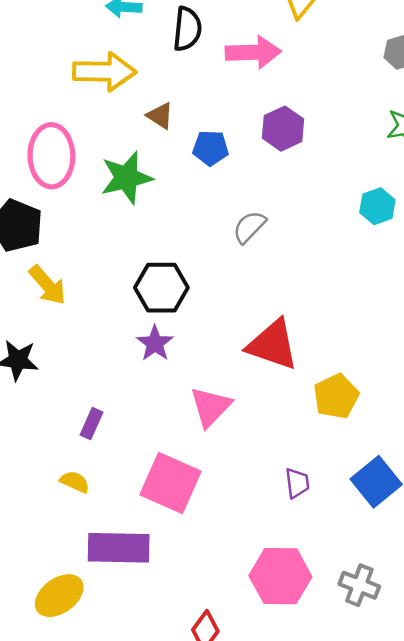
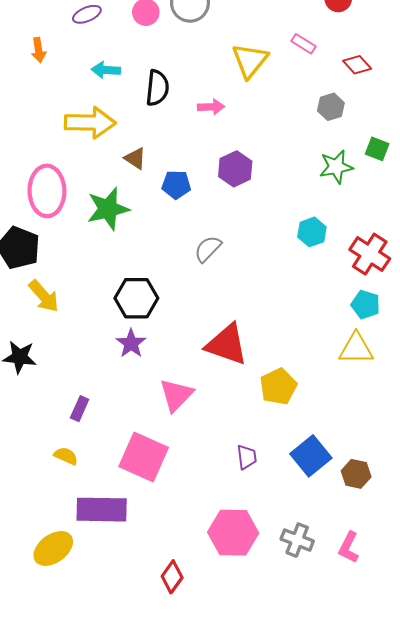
pink arrow: (253, 52) -> (211, 107), size x0.6

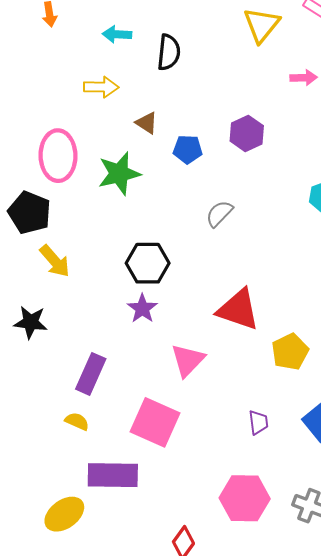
pink arrow: (211, 107) -> (304, 78), moved
yellow arrow: (90, 123) -> (101, 87), size x0.7
purple rectangle: (80, 409) -> (91, 374), size x1.6

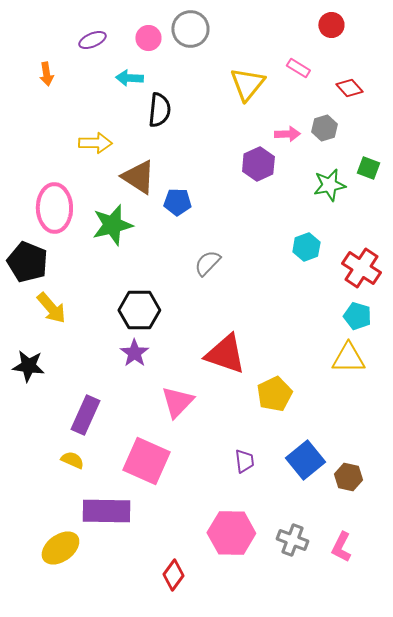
cyan arrow: (117, 34) -> (129, 78), moved
brown triangle: (147, 123) -> (138, 177), size x1.6
purple hexagon: (247, 133) -> (258, 164), moved

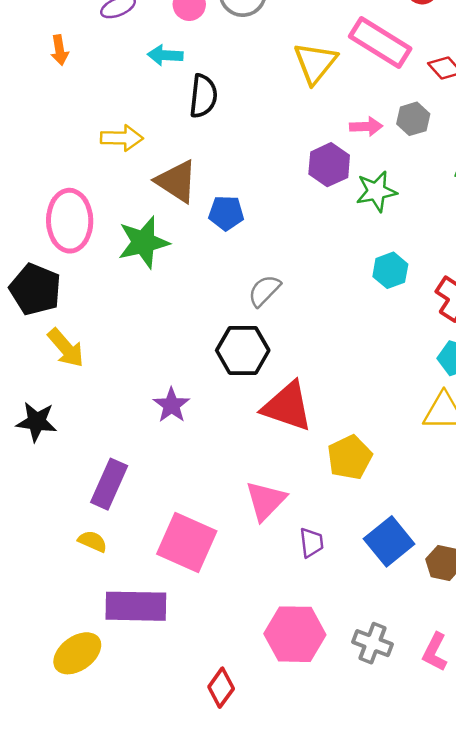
pink rectangle: (298, 68) -> (380, 43), size x2.0
green star: (329, 185) -> (376, 191), moved
black hexagon: (139, 310) -> (243, 350), moved
pink triangle: (177, 402) -> (266, 501), moved

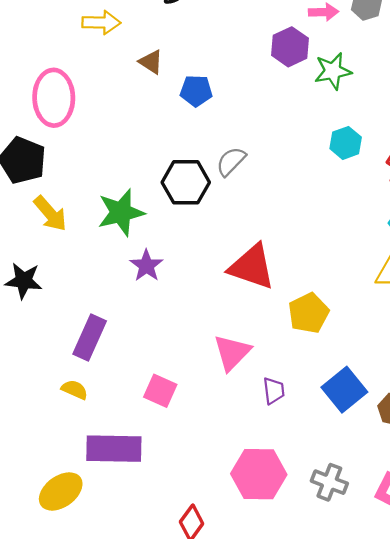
brown triangle: (177, 181) -> (151, 62), size x0.6
green star: (143, 242) -> (121, 212), moved
black hexagon: (243, 350) -> (186, 182), moved
pink square: (187, 543) -> (160, 391), size x0.6

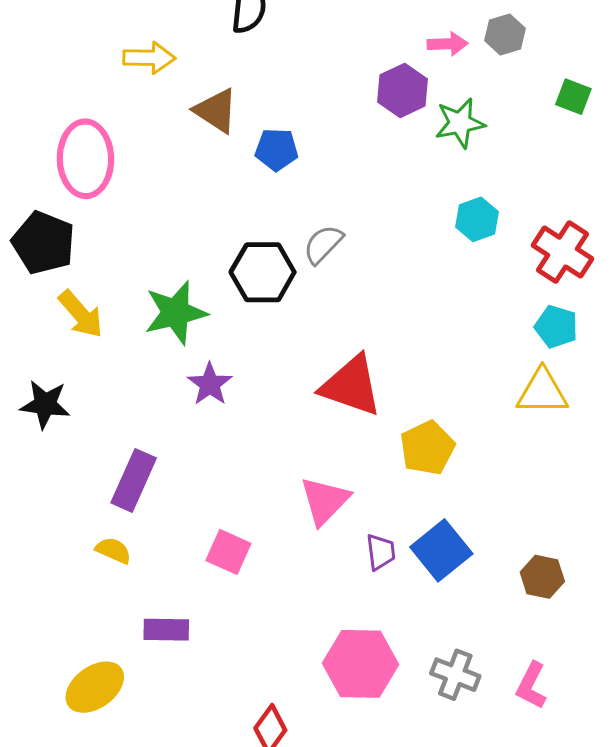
brown triangle: (151, 62) -> (216, 111), size x1.4
blue square: (344, 390) -> (441, 550), moved
purple rectangle: (114, 449) -> (166, 630), size x0.6

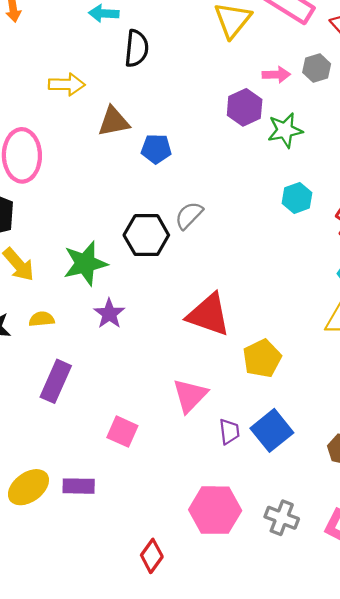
brown triangle: (216, 111) -> (114, 122), turned -44
yellow semicircle: (113, 550) -> (42, 319), moved, turned -30
yellow ellipse: (95, 687) -> (28, 487), moved

